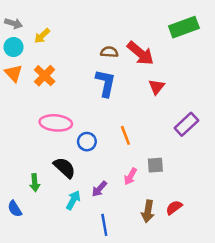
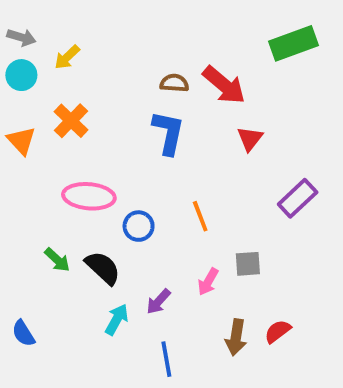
orange triangle: (13, 73) -> (21, 141), moved
green arrow: (35, 183) -> (57, 260), moved, turned -42

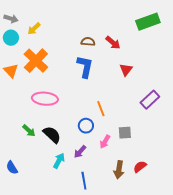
red arrow: (224, 85) -> (113, 43), size x0.7
orange cross: (71, 121) -> (36, 61), size x1.4
blue circle: (139, 226) -> (86, 126), moved

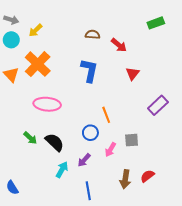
green rectangle: (148, 22) -> (156, 23), size x0.7
brown semicircle: (88, 42) -> (93, 35), moved
blue semicircle: (12, 168) -> (12, 188), moved

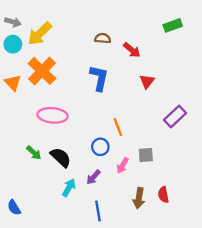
yellow arrow: (36, 30) -> (40, 34), size x1.6
red semicircle: (147, 176) -> (163, 195), turned -64

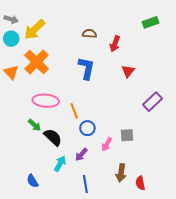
red arrow: (132, 50) -> (115, 44), turned 70
orange line: (118, 127) -> (74, 111), moved
green arrow: (34, 153) -> (35, 125), moved
red semicircle: (163, 195) -> (140, 183), moved
blue semicircle: (14, 207) -> (33, 181), moved

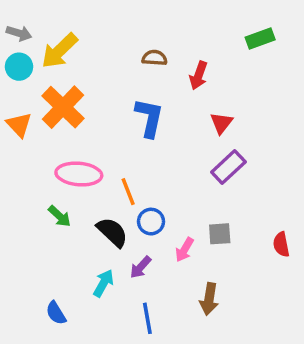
purple rectangle: (152, 102) -> (228, 167), moved
black semicircle: (53, 137) -> (112, 232), moved
red semicircle: (140, 183) -> (281, 244), moved

